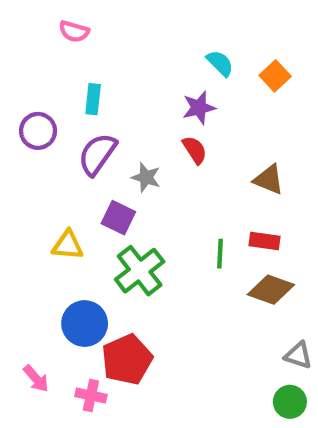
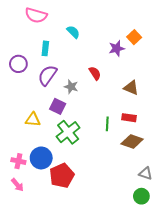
pink semicircle: (74, 31) -> (36, 15), size x1.5
cyan semicircle: (220, 63) -> (73, 32), moved
purple star: (199, 108) -> (117, 48), moved
pink cross: (91, 395) -> (18, 161), moved

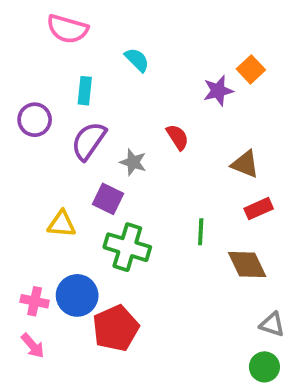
red rectangle: (129, 118) -> (259, 209), moved, turned -32
green cross: (68, 132) -> (127, 247), turned -35
brown diamond: (132, 141) -> (247, 265), turned 45

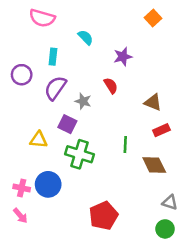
orange square: (251, 69) -> (153, 18), moved
purple star: (218, 91) -> (123, 57), moved
red pentagon: (116, 328) -> (104, 216), moved

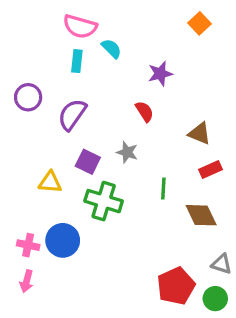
pink semicircle: (42, 18) -> (80, 26), moved
cyan rectangle: (53, 57) -> (77, 61), moved
gray star: (83, 101) -> (127, 152), moved
pink arrow: (20, 216) -> (27, 281), turned 56
red pentagon: (104, 216) -> (176, 286), moved

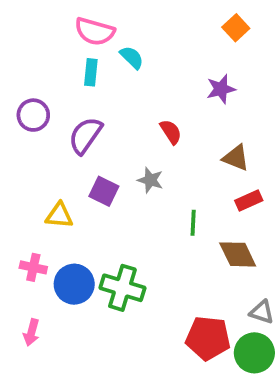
purple star: (160, 74) -> (221, 89), moved
green cross: (104, 201) -> (122, 288), moved
pink cross: (28, 245) -> (33, 267), moved
red pentagon: (176, 286) -> (208, 338), turned 30
green circle: (215, 299) -> (254, 353), size x1.4

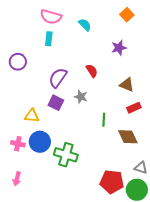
cyan semicircle: (132, 57) -> (85, 25), moved
purple semicircle: (85, 135) -> (58, 78), moved
blue circle: (74, 284) -> (40, 142), moved

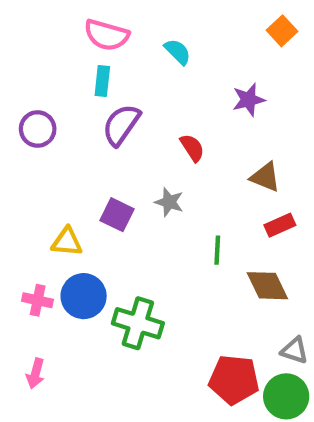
orange square: (127, 15) -> (282, 31), moved
purple semicircle: (58, 78) -> (121, 125), moved

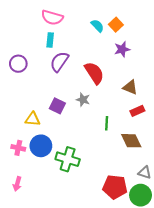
orange square: (282, 31) -> (116, 25), moved
cyan semicircle: (178, 52) -> (97, 26), moved
red semicircle: (192, 148) -> (94, 73), size x1.6

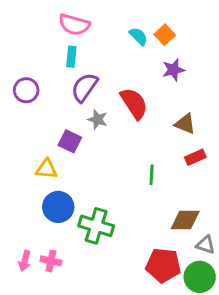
gray star: (83, 100) -> (98, 119), moved
purple square: (57, 106) -> (70, 141), moved
brown diamond: (131, 141) -> (185, 220), moved, turned -65
pink cross: (18, 148) -> (51, 261), moved

